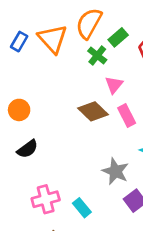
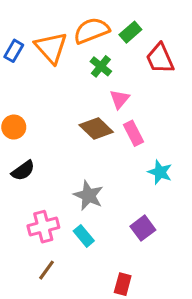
orange semicircle: (89, 23) -> (92, 31), turned 40
green rectangle: (118, 37) -> (130, 32), moved
gray star: (115, 171) -> (88, 195), moved

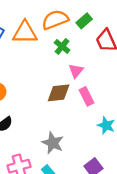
orange triangle: (51, 48) -> (25, 32), turned -48
brown diamond: (96, 129) -> (59, 93), turned -50

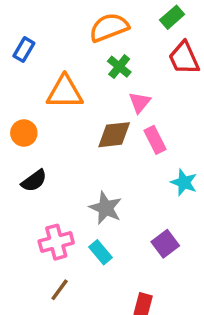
green rectangle: (84, 21) -> (172, 17), moved
orange triangle: (25, 32) -> (65, 92), moved

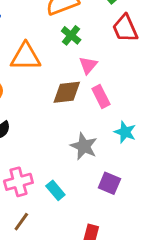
gray star: (106, 208) -> (84, 146), moved
purple square: (165, 244) -> (109, 183), turned -30

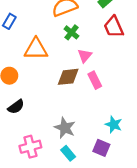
cyan star: (125, 132) -> (114, 124), moved
gray star: (84, 146) -> (65, 128), moved
cyan rectangle: (55, 190) -> (68, 153), moved

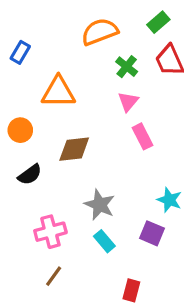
green cross: (71, 32) -> (127, 67), moved
brown diamond: (68, 77) -> (74, 149), moved

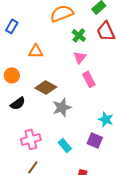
orange triangle: (58, 92) -> (36, 51), size x0.7
brown diamond: (74, 149) -> (46, 87), turned 35
gray star: (100, 205) -> (62, 107), moved, turned 30

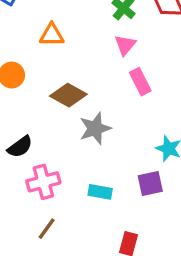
black semicircle: (18, 103) -> (20, 147), moved
purple square: (95, 140) -> (150, 184), turned -35
cyan rectangle: (65, 145) -> (100, 192), turned -40

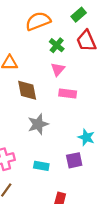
pink rectangle: (140, 82) -> (68, 93), turned -56
brown diamond: (68, 95) -> (27, 90), moved, turned 50

